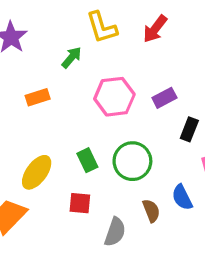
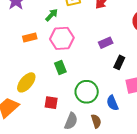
pink hexagon: (114, 97) -> (62, 38), moved
green rectangle: (87, 160) -> (60, 67), moved
green circle: (132, 161) -> (87, 92), moved
brown semicircle: (151, 211) -> (96, 121), moved

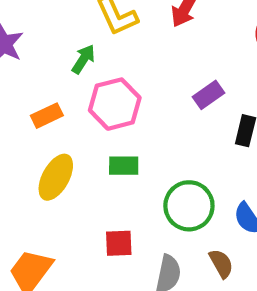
green rectangle: (60, 67) -> (124, 166), turned -56
yellow ellipse: (26, 82) -> (56, 177), moved

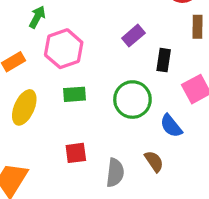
green circle: (189, 206) -> (132, 100), moved

